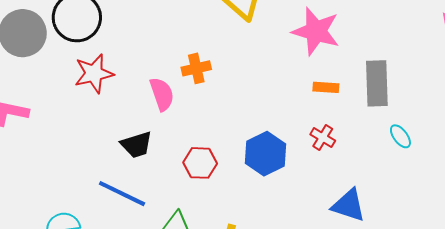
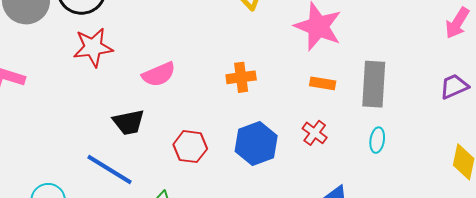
orange cross: (196, 68) -> (241, 77), moved
pink semicircle: (162, 94) -> (159, 74), turned 80
cyan ellipse: (400, 136) -> (377, 140), moved, turned 40

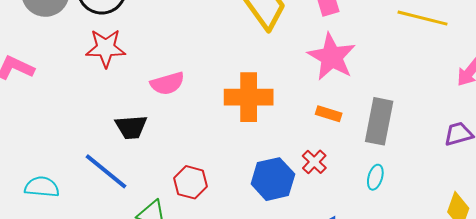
orange cross: (241, 77) -> (249, 97), size x1.6
blue hexagon: (256, 144) -> (273, 179), moved
red hexagon: (190, 147) -> (191, 182), moved

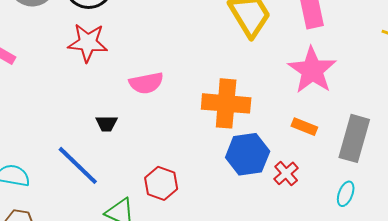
black trapezoid: (131, 127) -> (107, 123), size x0.7
blue hexagon: (273, 179) -> (248, 154), moved

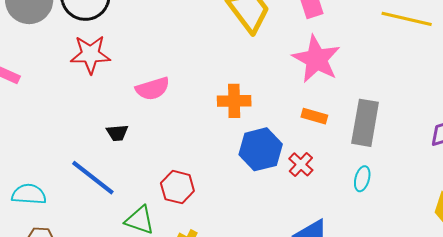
orange cross: (226, 103) -> (234, 101), size x0.7

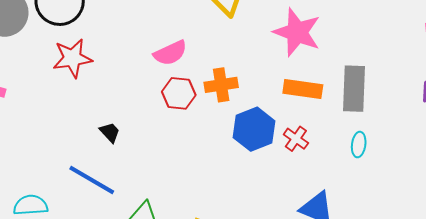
pink semicircle: (153, 89) -> (170, 53), moved
orange rectangle: (314, 116) -> (303, 89), size x1.5
black trapezoid: (117, 133) -> (110, 132), turned -120
red hexagon: (177, 187) -> (179, 93), moved

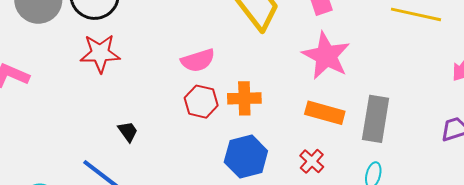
blue hexagon: (254, 129) -> (246, 156), moved

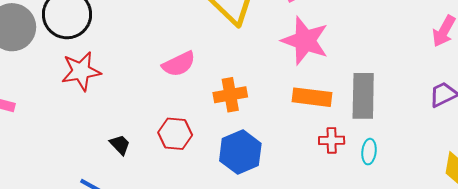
red hexagon: (201, 102) -> (175, 134), moved
red cross: (312, 161) -> (332, 140), moved, turned -35

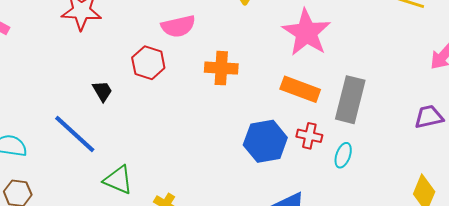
red hexagon: (175, 134) -> (148, 63), moved
blue hexagon: (240, 152) -> (265, 141), moved

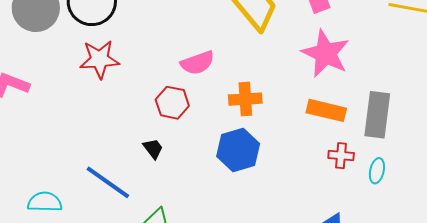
black trapezoid: (102, 91) -> (153, 149), moved
blue hexagon: (265, 141) -> (238, 150), moved

